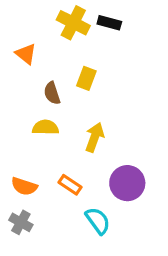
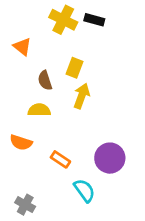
yellow arrow: (95, 137) -> (82, 96), moved
orange semicircle: (24, 186) -> (21, 143), moved
gray cross: (21, 222) -> (25, 205), moved

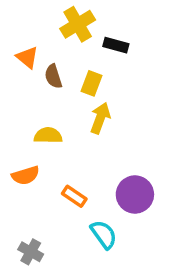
yellow cross: (63, 20) -> (78, 24), turned 32
black rectangle: (94, 20) -> (116, 45), moved
brown semicircle: (45, 80) -> (53, 76), moved
orange semicircle: (21, 143) -> (26, 175), turned -35

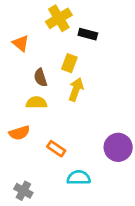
brown semicircle: (53, 76) -> (40, 78), moved
purple circle: (135, 194) -> (118, 147), moved
cyan semicircle: (104, 234) -> (79, 178), turned -55

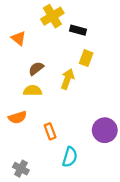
yellow rectangle: (69, 63) -> (86, 58), moved
brown semicircle: (40, 78) -> (36, 69), turned 70
orange rectangle: (56, 149) -> (50, 131), turned 35
cyan semicircle: (79, 178) -> (70, 157), turned 108

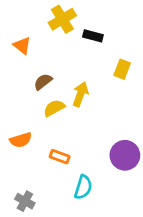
yellow rectangle: (86, 58) -> (122, 69), moved
yellow semicircle: (33, 91) -> (54, 108), moved, turned -30
orange rectangle: (50, 131) -> (60, 157), turned -49

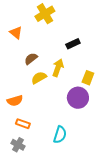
black rectangle: (93, 36) -> (73, 44), moved, turned -40
yellow rectangle: (122, 69) -> (88, 78), moved
purple circle: (125, 155) -> (78, 98), moved
orange rectangle: (60, 157) -> (23, 124), moved

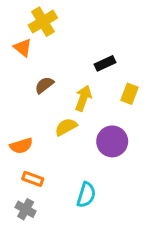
yellow cross: (45, 14) -> (43, 22), moved
yellow semicircle: (39, 78) -> (66, 127), moved
yellow rectangle: (88, 78) -> (130, 94), moved

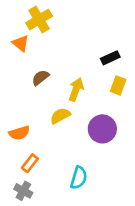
black rectangle: (105, 63) -> (110, 58), moved
orange rectangle: (33, 179) -> (30, 163), turned -72

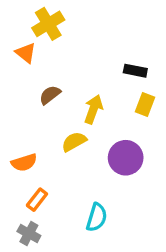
black rectangle: (110, 58) -> (135, 71), turned 36

